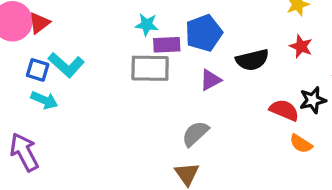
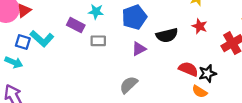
purple rectangle: (167, 45) -> (76, 25), moved, turned 30
gray rectangle: (150, 68) -> (98, 41), size x0.6
cyan arrow: (44, 100) -> (14, 62), moved
black star: (313, 100) -> (207, 74), moved

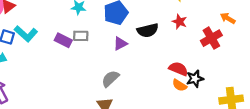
purple rectangle: (76, 25) -> (63, 40), moved
red semicircle: (188, 69) -> (178, 69), moved
black star: (207, 74) -> (195, 79), moved

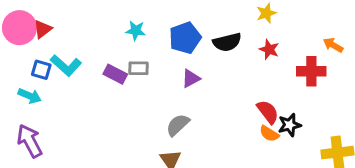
black semicircle: (148, 30) -> (227, 42), moved
red cross: (211, 38) -> (311, 71), turned 30
red semicircle: (178, 69) -> (268, 112), turned 30

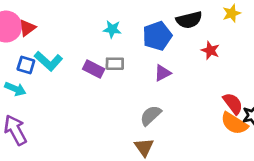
black semicircle: (227, 42) -> (189, 20), moved
red star: (269, 49) -> (210, 50), moved
orange semicircle: (269, 134) -> (234, 123), size x1.5

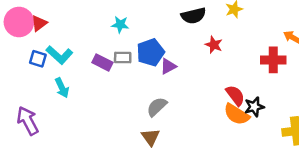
blue pentagon: (157, 36) -> (151, 52), moved
cyan arrow: (15, 89) -> (62, 88), moved, turned 42

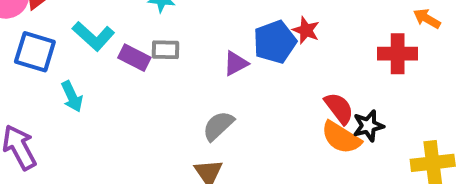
blue pentagon: (151, 52) -> (275, 42), moved
cyan L-shape: (59, 55) -> (93, 36), moved
blue square: (38, 59) -> (35, 52), size x1.5

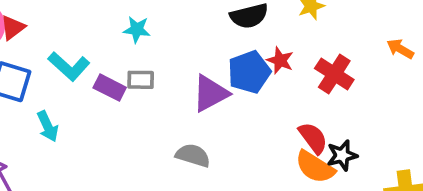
red cross: (398, 54) -> (334, 74), moved, turned 33
purple triangle: (236, 63) -> (210, 93), size x1.5
gray semicircle: (218, 126) -> (193, 155), turned 60

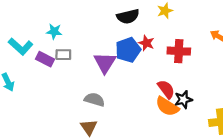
cyan star: (137, 29) -> (54, 31), moved
red cross: (334, 74) -> (179, 51), turned -30
purple triangle: (210, 93) -> (105, 63), turned -30

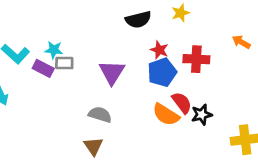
cyan star: (54, 31) -> (54, 50), moved
blue pentagon: (128, 50) -> (162, 72), moved
orange semicircle: (167, 106) -> (166, 115), moved

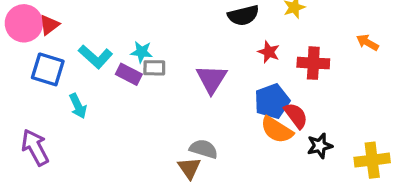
blue pentagon: (162, 72) -> (272, 101), moved
gray semicircle: (100, 115) -> (204, 149), moved
black star: (202, 115) -> (320, 146), moved

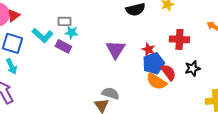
red star: (269, 52) -> (148, 49), moved
gray rectangle: (154, 68) -> (64, 21), moved
cyan arrow: (78, 106) -> (11, 66), moved
black star: (320, 146) -> (192, 68), moved

